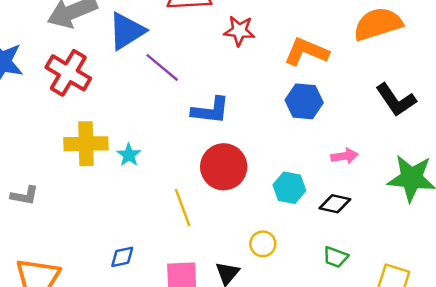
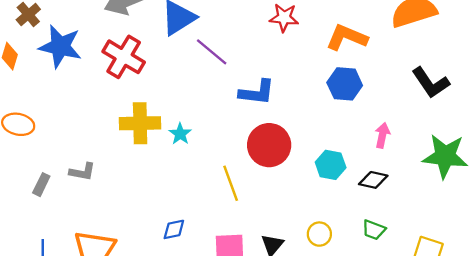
pink arrow: (345, 156) -> (382, 135), turned -70
yellow circle: (263, 244) -> (319, 234), moved

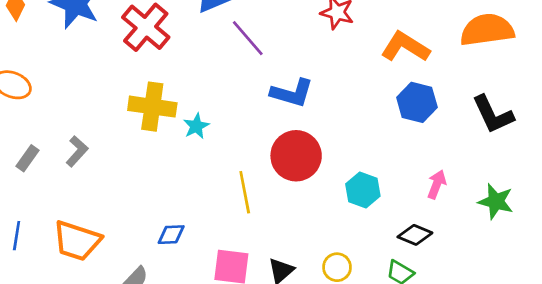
blue hexagon: (345, 84) -> (417, 102), moved
pink arrow: (382, 135) -> (437, 184), moved
green star: (445, 156) -> (496, 201), size x0.7
gray L-shape: (82, 172) -> (77, 151), turned -68
black diamond: (373, 180) -> (415, 235), moved

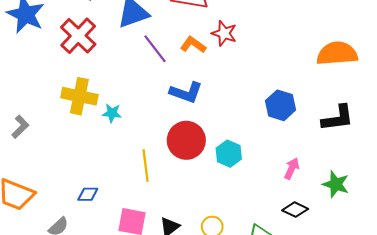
orange L-shape: (405, 47) -> (193, 45), moved, size x0.7
black L-shape: (493, 114) -> (338, 118), turned -76
cyan star: (196, 126) -> (112, 113), turned 30
cyan hexagon: (363, 190) -> (229, 154), moved
black diamond: (415, 235) -> (295, 210), moved

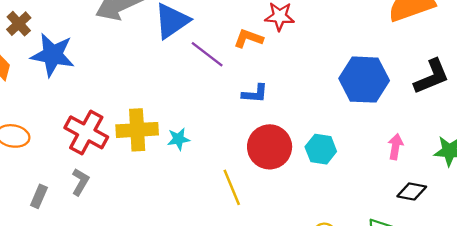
red cross: (78, 36) -> (86, 132), moved
blue L-shape: (186, 92) -> (255, 94), size x0.7
blue hexagon: (281, 105) -> (364, 80), size x1.4

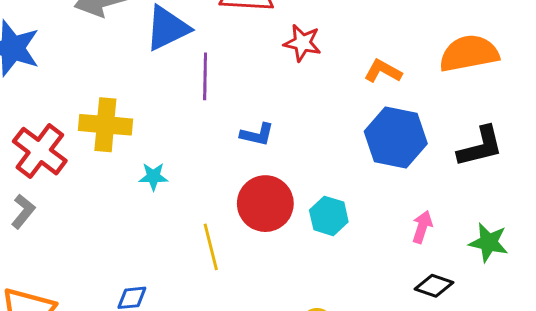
orange L-shape: (248, 38) -> (383, 71), moved
purple line: (207, 54) -> (205, 76), turned 45
yellow cross: (137, 130) -> (105, 125), moved

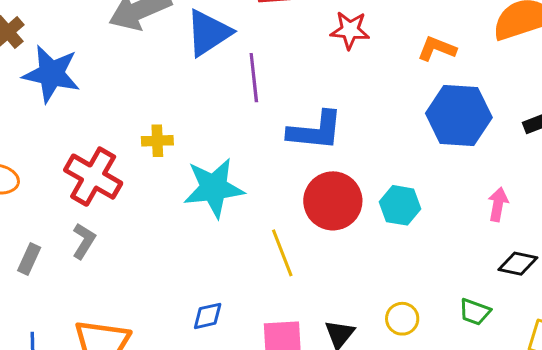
yellow cross: (105, 125) -> (157, 141), size x0.6
blue L-shape: (257, 134) -> (315, 131), size x1.6
cyan star: (153, 177) -> (214, 188), size x2.0

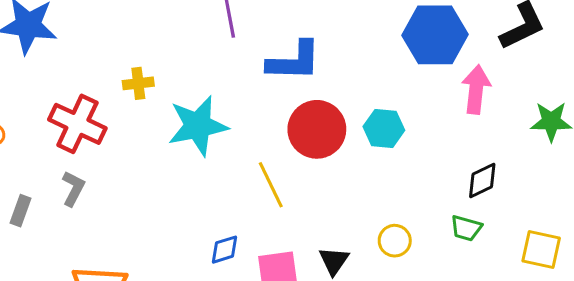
pink arrow: (498, 204) -> (476, 89), moved, size x1.4
black diamond: (518, 264) -> (482, 180), moved, turned -33
blue diamond: (208, 316) -> (225, 250), moved

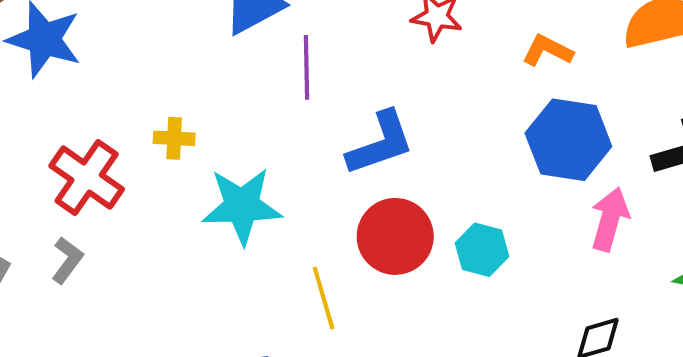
blue L-shape: (294, 61) -> (380, 143), turned -30

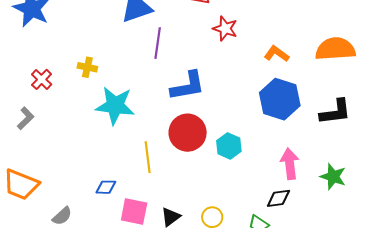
red cross: (87, 178) -> (42, 79), size x0.6
pink arrow: (610, 219) -> (290, 164), moved, turned -32

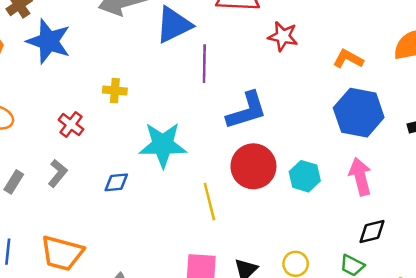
yellow cross: (87, 67) -> (115, 91), moved
pink arrow: (290, 164) -> (360, 177), moved
blue diamond: (106, 187) -> (116, 182), moved

